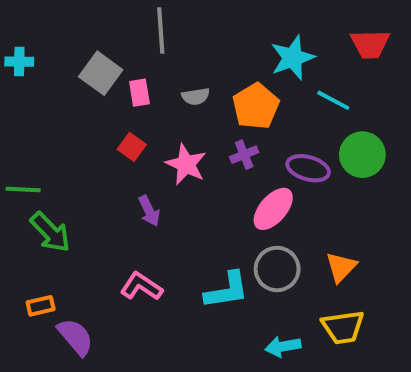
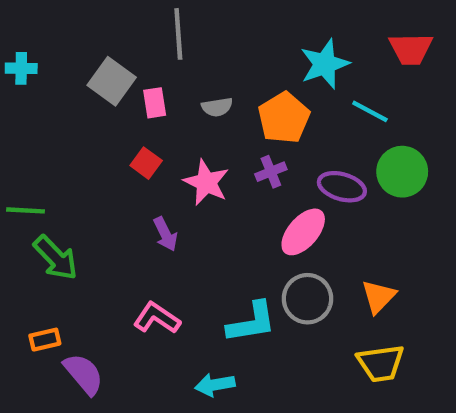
cyan arrow: (283, 347) -> (215, 385), moved

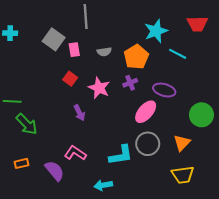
green circle: (402, 172) -> (201, 115), moved
purple semicircle: (84, 374) -> (55, 171), moved

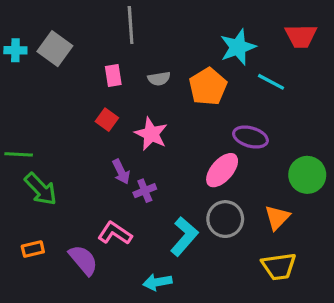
gray square: (54, 39) -> (55, 49), moved
purple cross: (130, 83) -> (145, 191), moved
cyan L-shape: (121, 155) -> (184, 236), turned -40

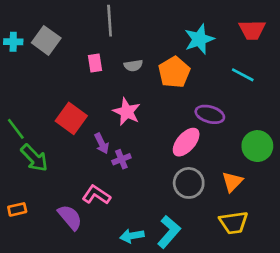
cyan line: (271, 82) -> (243, 75), moved
red square: (107, 120) -> (71, 118), moved, size x1.6
green line: (19, 154) -> (16, 129), turned 50
cyan L-shape: (184, 236) -> (169, 232), moved
orange rectangle: (33, 249) -> (17, 209), moved

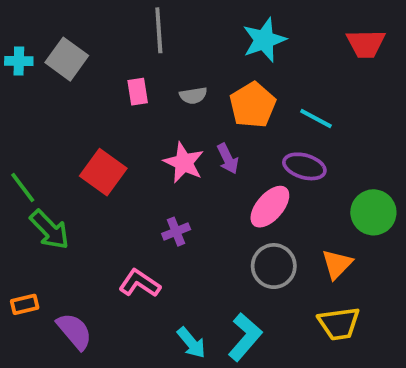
cyan star: (199, 39) -> (264, 40), moved
cyan line: (243, 75) -> (316, 118), moved
purple arrow: (102, 143) -> (228, 159), moved
purple semicircle: (70, 217) -> (74, 331), moved
cyan arrow: (132, 236) -> (191, 343), turned -120

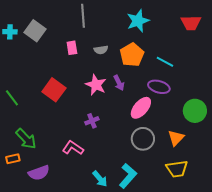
green arrow: (50, 230) -> (26, 139), moved
purple semicircle: (74, 331) -> (39, 173), turned 110

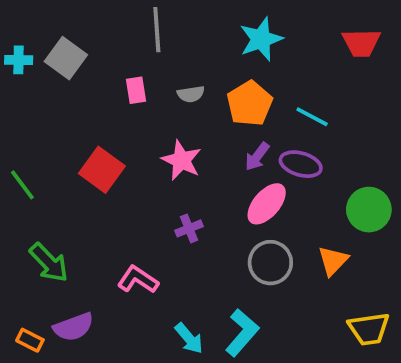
purple arrow: (119, 83) -> (257, 157), moved, turned 63
purple cross: (92, 121) -> (189, 228), moved
orange rectangle: (13, 159) -> (30, 340), moved, turned 40
yellow trapezoid: (177, 169) -> (369, 329), moved

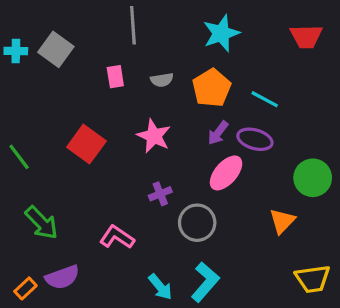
gray circle: (270, 263) -> (197, 223), moved
orange rectangle: (30, 340) -> (25, 288), turned -70

